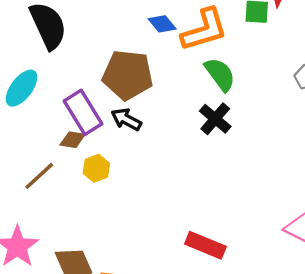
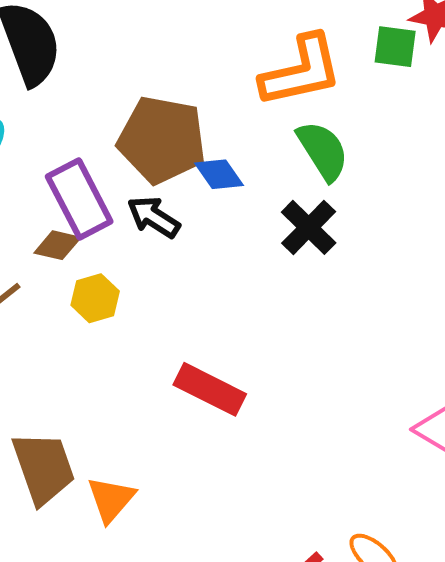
blue diamond: (162, 24) -> (219, 174), moved
red rectangle: (205, 245) -> (210, 389), moved

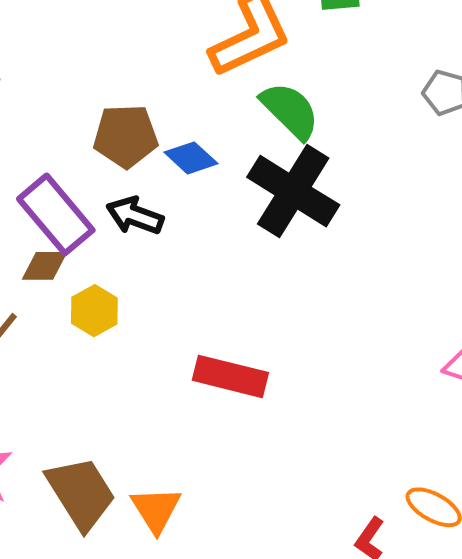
brown pentagon: (162, 140) -> (126, 136), size x0.7
black cross: (309, 227) -> (293, 191), size x1.5

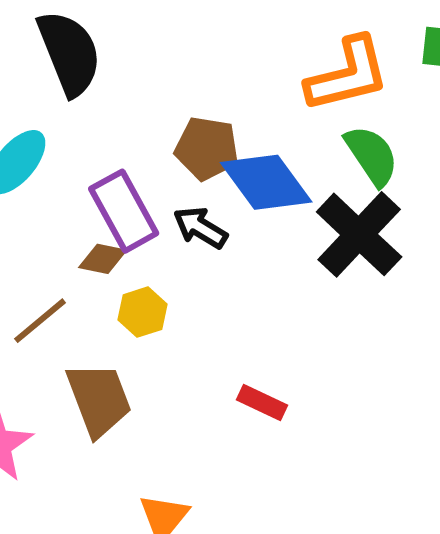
blue diamond: (191, 158) -> (266, 182), size x1.8
red rectangle: (230, 376) -> (262, 402), size x0.7
brown trapezoid: (81, 493) -> (99, 399), moved

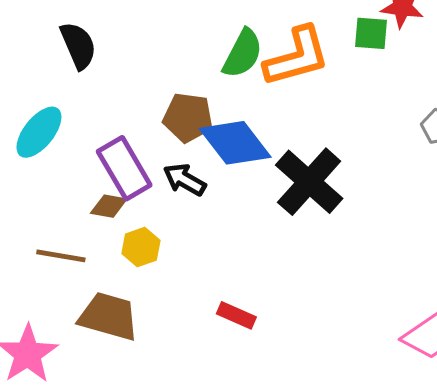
black semicircle: (69, 53) -> (78, 45), size x0.7
green semicircle: (372, 156) -> (243, 54), moved, turned 63
brown line: (40, 321) -> (61, 256), turned 51
brown trapezoid: (99, 399) -> (109, 316), turned -52

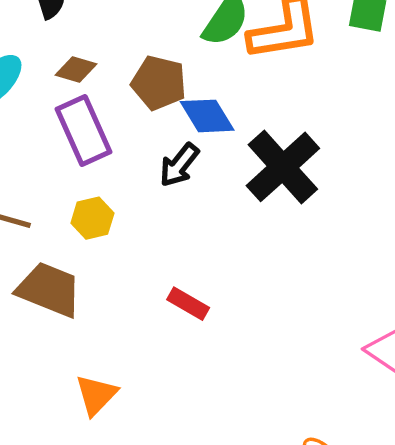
blue diamond: (235, 143) -> (207, 116), size x0.7
black arrow: (185, 180) -> (179, 165), moved, turned -87
brown diamond: (109, 206) -> (76, 70), moved

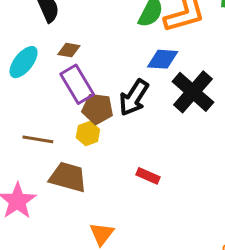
brown pentagon: (159, 83) -> (98, 109), moved
blue diamond: (207, 116) -> (163, 59), moved, turned -48
black arrow: (179, 165) -> (134, 98), size x1.4

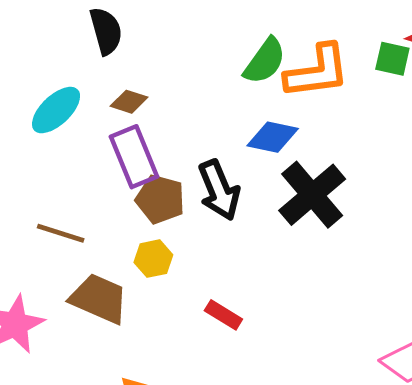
black arrow: (134, 98) -> (219, 190), turned -63
yellow hexagon: (88, 134) -> (153, 259), moved

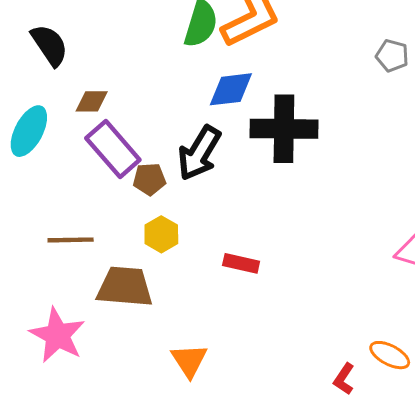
black arrow: (219, 190) -> (199, 153), turned 72
black cross: (312, 195) -> (284, 129), turned -30
brown pentagon: (160, 199) -> (149, 179), size x0.7

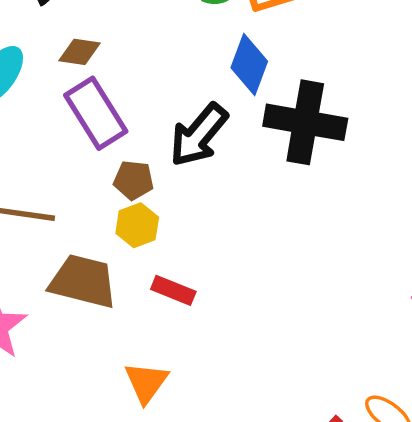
blue diamond: (231, 89) -> (249, 65), turned -72
brown pentagon: (149, 179) -> (134, 180), moved
red rectangle: (241, 263) -> (173, 290), moved

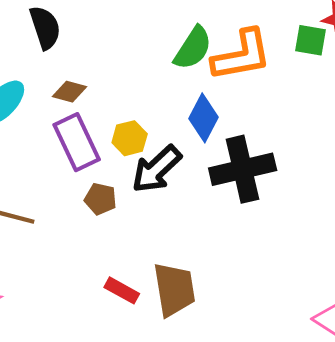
black cross: (305, 122) -> (243, 169), turned -30
yellow hexagon: (137, 225) -> (130, 138), moved
brown trapezoid: (83, 281) -> (174, 289), moved, turned 60

